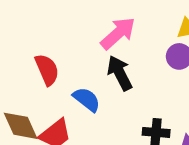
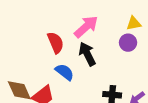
red semicircle: (47, 70) -> (56, 43), moved

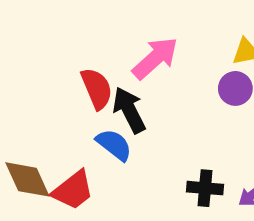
black arrow: (87, 54) -> (129, 110), moved

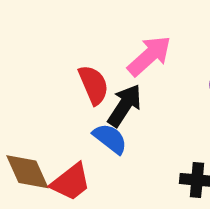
black arrow: (129, 110) -> (125, 106), turned 60

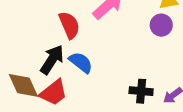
black arrow: (125, 106) -> (52, 60), moved

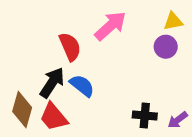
brown diamond: (23, 85) -> (22, 110), turned 40
red trapezoid: (53, 93) -> (54, 117), turned 88

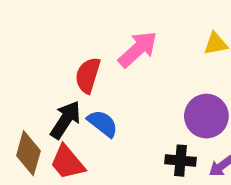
red semicircle: (70, 47) -> (88, 75), turned -140
purple circle: (166, 47) -> (206, 116), moved, size x1.5

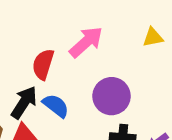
purple circle: (206, 116) -> (111, 96), moved

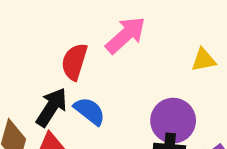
yellow triangle: (153, 37) -> (203, 60), moved
purple circle: (111, 96) -> (173, 121), moved

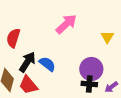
yellow triangle: (203, 60) -> (107, 37), turned -48
red semicircle: (74, 62) -> (13, 38), moved

